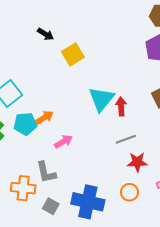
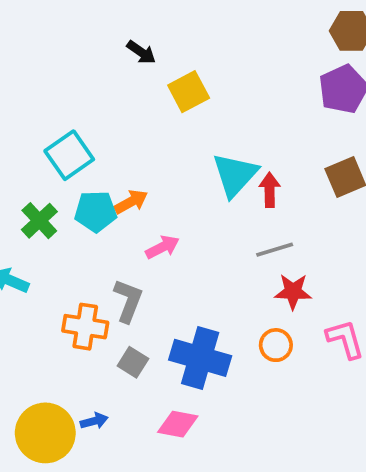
gray L-shape: (46, 172) -> (128, 301), turned -150

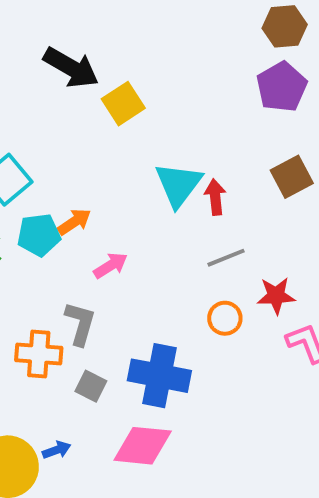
black arrow: (141, 52) -> (71, 68), size x1.8
red star: (293, 292) -> (276, 296), moved
orange circle: (276, 345) -> (225, 318), moved
pink diamond: (178, 424) -> (143, 446), size x1.4

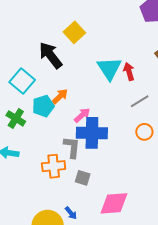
black arrow: (71, 68) -> (51, 55), moved, turned -148
blue cross: (159, 376) -> (92, 133), moved
blue arrow: (57, 450) -> (71, 213), turned 80

